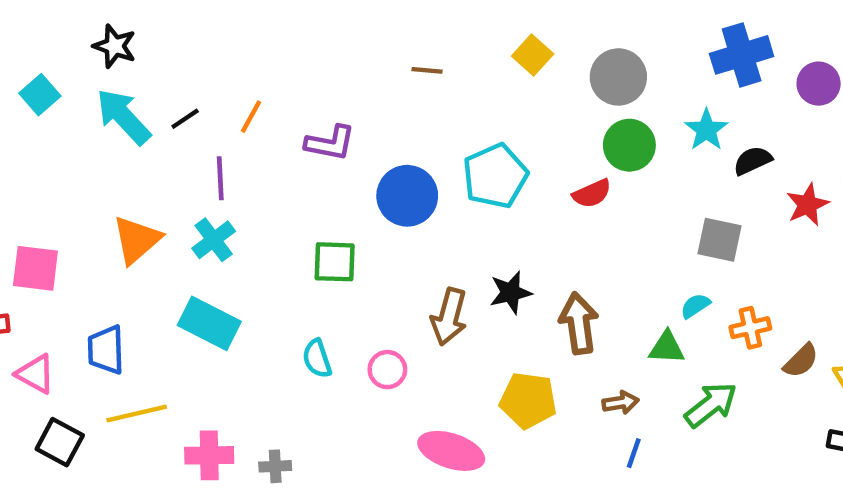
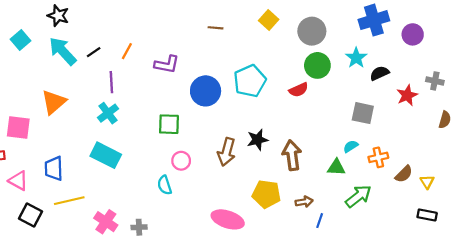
orange triangle: (137, 240) -> (54, 102), moved
cyan semicircle: (317, 359) -> (165, 185), moved
pink circle: (387, 370) -> (181, 161), moved
brown arrow: (621, 403) -> (304, 202), moved
pink cross: (209, 455) -> (106, 222), turned 35

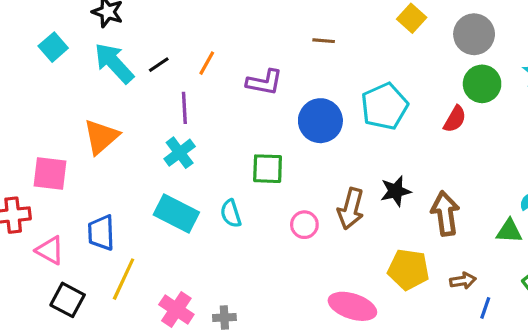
brown line: (215, 28) -> (324, 41), moved
red semicircle: (299, 90) -> (455, 119), turned -36
pink circle: (181, 161) -> (304, 225), moved
cyan semicircle: (165, 185) -> (231, 213), moved
yellow line: (69, 201) -> (124, 279), turned -52

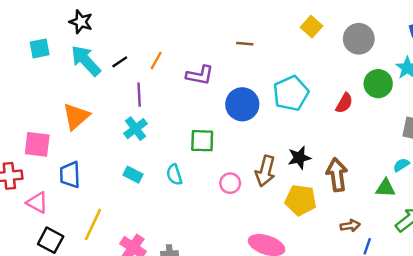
cyan square: (53, 47) -> (40, 48), turned 30
green circle: (482, 84) -> (378, 84), moved
cyan rectangle: (176, 213) -> (133, 175), size x0.6
blue trapezoid: (101, 233) -> (70, 175), moved
yellow pentagon: (408, 269) -> (301, 200), moved

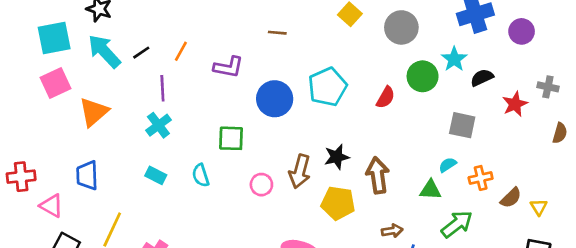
cyan square: (40, 48) -> (54, 38), size x1.5
pink square: (37, 144) -> (55, 83), moved, turned -32

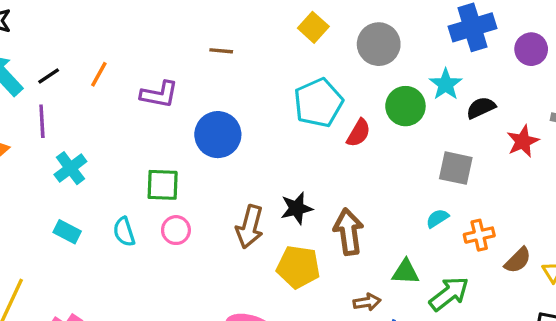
cyan pentagon: (327, 87) -> (318, 103), moved
purple line: (162, 88) -> (42, 121), moved
pink circle: (261, 185) -> (176, 230), moved
green triangle: (430, 190) -> (405, 272), moved

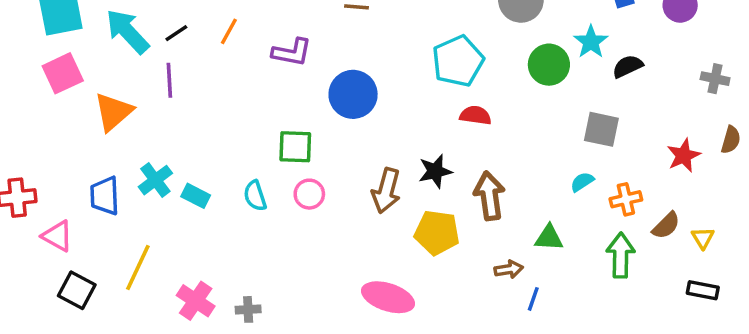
red semicircle: (359, 133) -> (475, 115), moved, turned -112
red star: (523, 141) -> (684, 156), moved
cyan cross: (70, 168) -> (155, 180), moved
green arrow: (449, 294) -> (621, 255), moved, turned -51

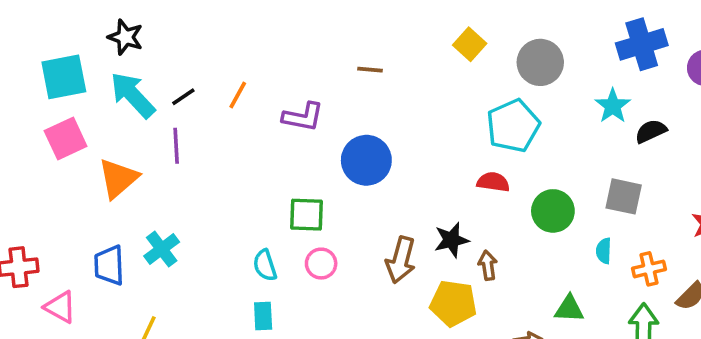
cyan pentagon: (458, 61) -> (513, 126), moved
green circle: (549, 65) -> (553, 211), moved
cyan semicircle: (582, 182) -> (604, 251), turned -55
cyan rectangle: (196, 196) -> (263, 316), moved, turned 60
brown arrow: (489, 196) -> (488, 265), moved, size x0.6

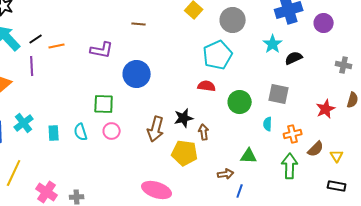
orange line: (238, 95) -> (57, 46), moved, turned 49
cyan rectangle: (263, 316) -> (54, 133), moved

